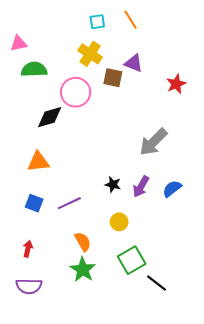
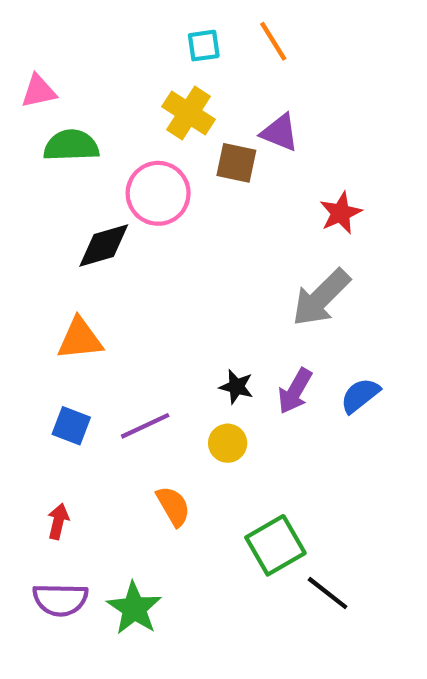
red star: (176, 84) -> (341, 213), moved
yellow circle: (119, 222) -> (228, 443), moved
green star: (83, 270) -> (134, 608), moved

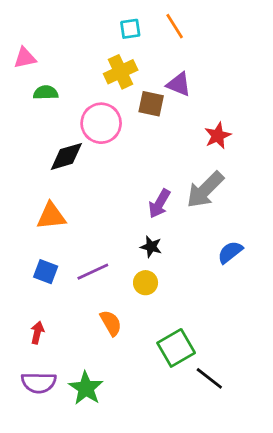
yellow cross: (189, 113) -> (121, 72), turned 32
green semicircle: (71, 146) -> (46, 93), size x0.7
purple arrow: (295, 391) -> (159, 204), moved

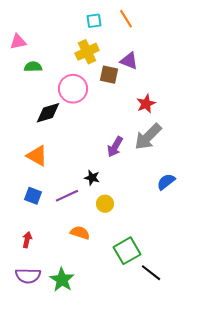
red star: (218, 136) -> (146, 104), moved
orange triangle: (51, 216) -> (37, 156), turned 35
black star: (151, 247) -> (92, 178), moved
orange semicircle: (111, 323) -> (80, 233), turned -42

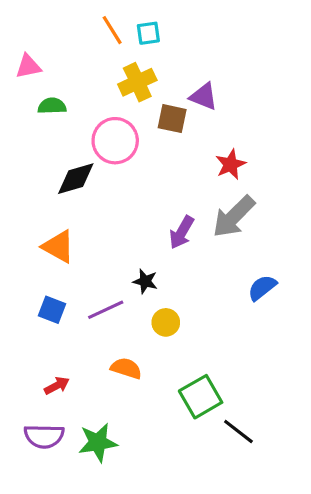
orange line: (126, 19) -> (112, 30), moved
red arrow: (27, 240) -> (57, 386), moved, turned 49
green star: (62, 280) -> (98, 443), turned 30

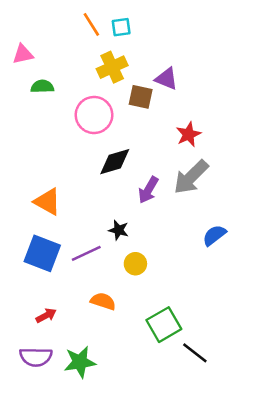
black diamond: (76, 179) -> (115, 162), moved
blue square: (52, 310) -> (42, 253), size x1.6

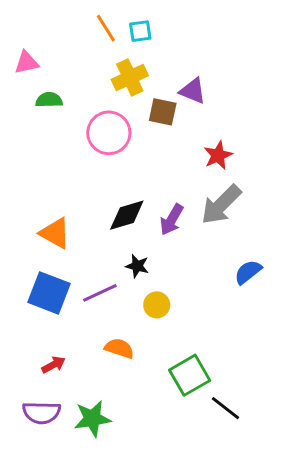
black diamond: (115, 162) -> (127, 215), moved

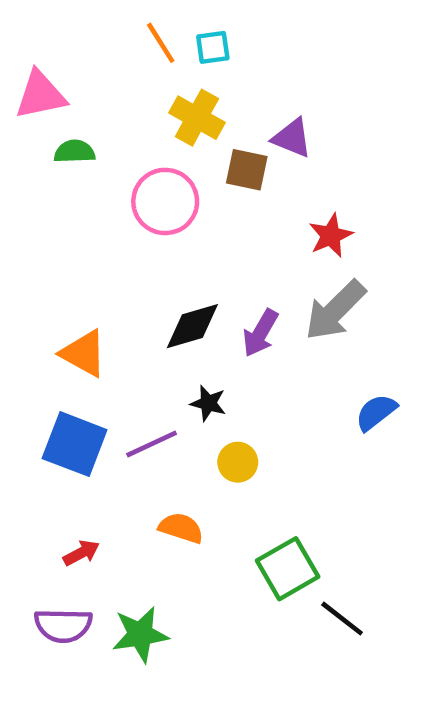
pink triangle: (27, 63) -> (41, 95), size x1.4
yellow cross: (130, 77) -> (197, 118), turned -36

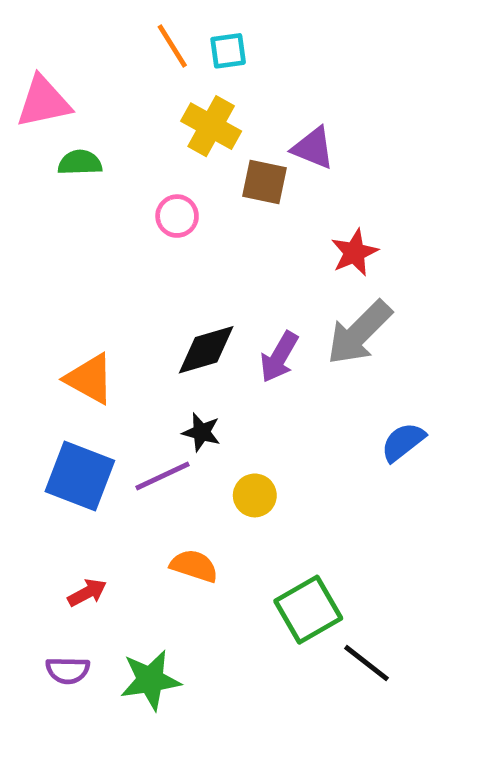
pink circle: (165, 201) -> (177, 216), size x0.6
black star: (208, 403) -> (201, 432), moved
purple semicircle: (63, 625) -> (68, 670), size x0.7

